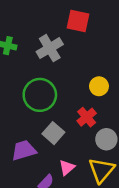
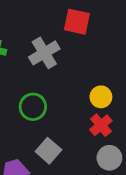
green circle: (40, 95) -> (33, 107), size x0.7
red cross: (87, 117) -> (101, 125), moved

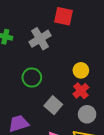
gray square: (48, 151) -> (53, 105), moved

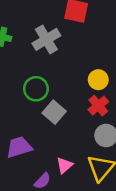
gray square: (53, 105) -> (54, 112), moved

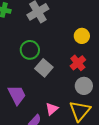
yellow circle: (98, 80) -> (82, 36), moved
purple trapezoid: (19, 147) -> (17, 95), turned 80

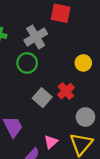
green circle: (30, 50) -> (27, 63), moved
red cross: (78, 63) -> (66, 91), moved

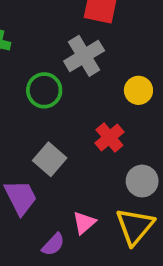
gray cross: (36, 37) -> (84, 56), moved
gray square: (42, 98) -> (50, 159), moved

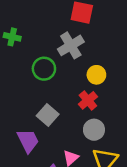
yellow circle: (138, 90) -> (96, 75), moved
gray circle: (142, 181) -> (94, 130), moved

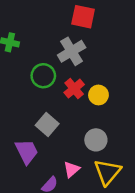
yellow circle: (96, 75) -> (98, 95), moved
red cross: (88, 100) -> (74, 89), moved

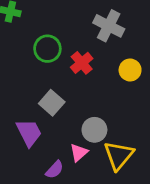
gray cross: (72, 51) -> (109, 26), moved, turned -32
yellow circle: (98, 95) -> (130, 70), moved
gray circle: (96, 140) -> (94, 130), moved

